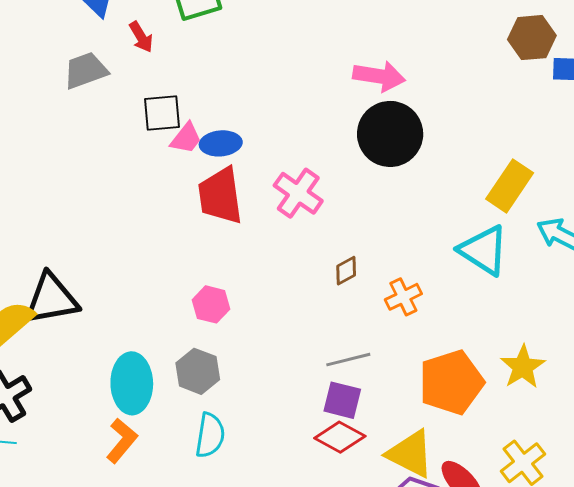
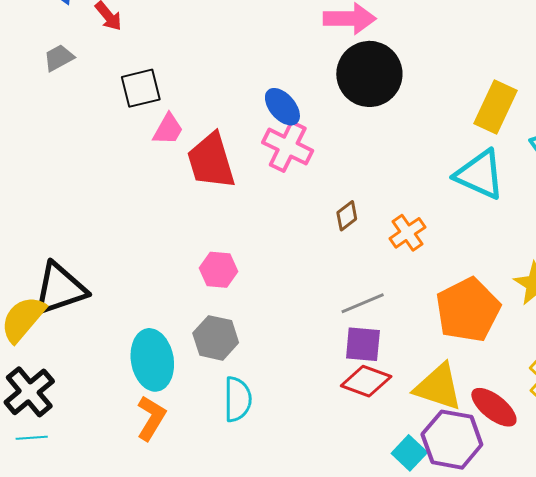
gray trapezoid: (86, 70) -> (59, 58), size x0.7
pink trapezoid: (186, 138) -> (168, 129), moved
blue ellipse: (221, 143) -> (282, 107), moved, turned 63

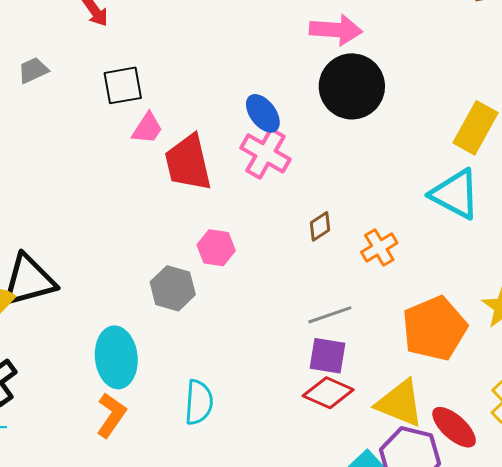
gray trapezoid: (59, 58) -> (33, 70), moved
pink hexagon: (218, 270) -> (216, 248), moved
gray hexagon: (216, 338) -> (173, 288), moved

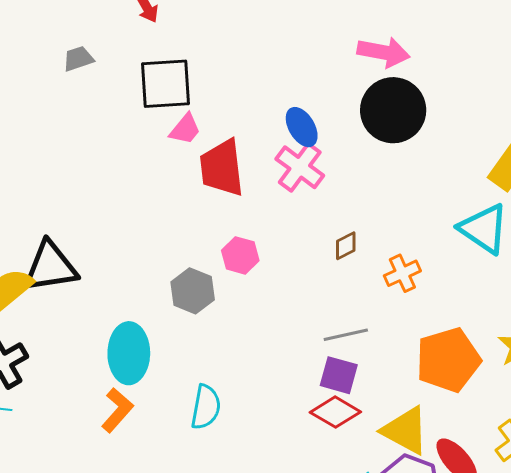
black square: (123, 85) -> (166, 84), size x1.4

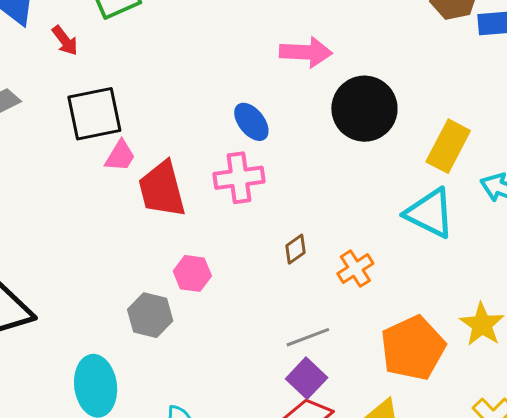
black circle: (393, 110) -> (364, 109), moved
blue ellipse: (302, 127) -> (251, 122), moved
pink cross: (300, 167) -> (239, 178), turned -36
purple square: (339, 375) -> (307, 378), turned 36

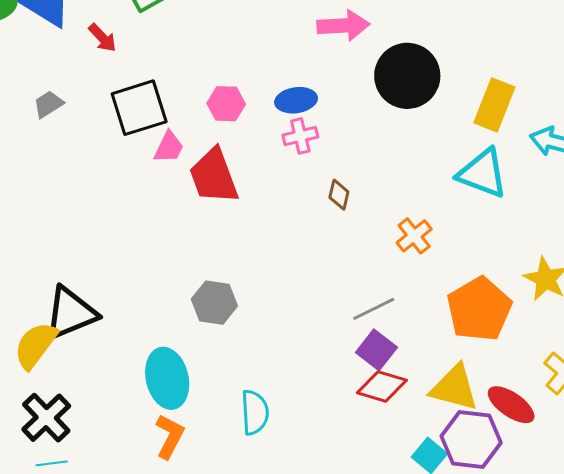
blue ellipse: (251, 122) -> (296, 100), turned -54
pink cross: (239, 178) -> (300, 136), moved, size x0.7
brown diamond: (296, 249) -> (339, 195), moved, turned -36
pink hexagon: (192, 273) -> (226, 104), moved

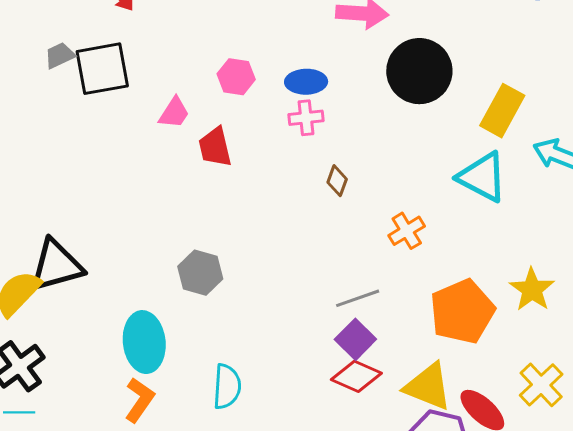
black square: (139, 108) -> (102, 69), moved
red trapezoid: (214, 176) -> (215, 147), size x0.7

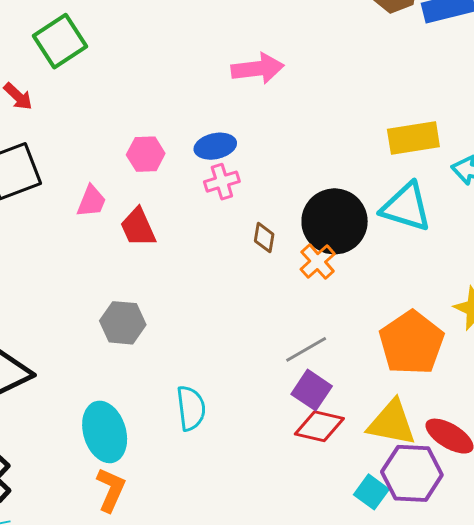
black circle: (419, 71) -> (335, 221), moved
yellow rectangle: (502, 111) -> (413, 138), turned 63
orange cross: (407, 231) -> (318, 262), moved
gray hexagon: (200, 273) -> (123, 323), moved
cyan semicircle: (227, 387) -> (191, 408), moved

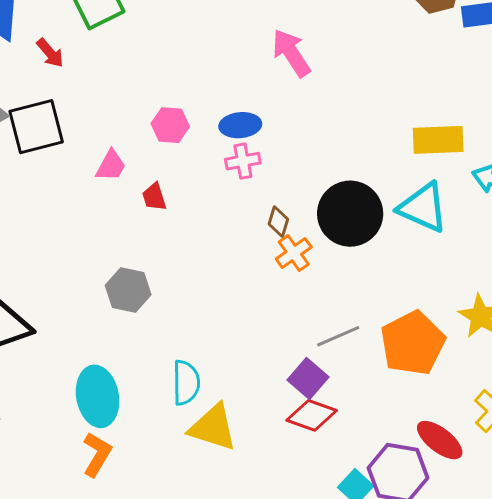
pink arrow: (258, 69) -> (291, 53), turned -123
red trapezoid: (138, 227) -> (154, 197), size x0.7
orange cross: (318, 262) -> (294, 253), moved
gray line: (306, 349) -> (338, 336), moved
yellow triangle: (392, 423) -> (213, 428), moved

